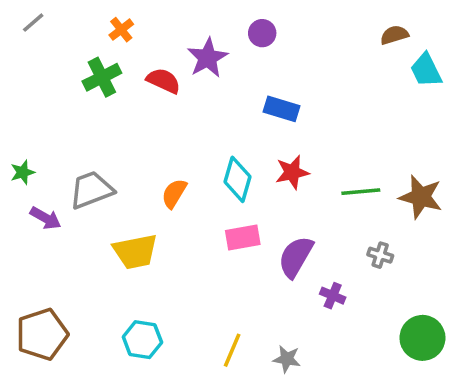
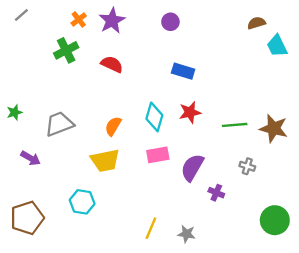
purple star: (208, 58) -> (112, 21), moved
red semicircle: (164, 81) -> (112, 64), moved
purple arrow: (46, 218) -> (31, 158), moved
yellow trapezoid: (135, 252) -> (105, 161), moved
cyan hexagon: (142, 340) -> (82, 202), moved

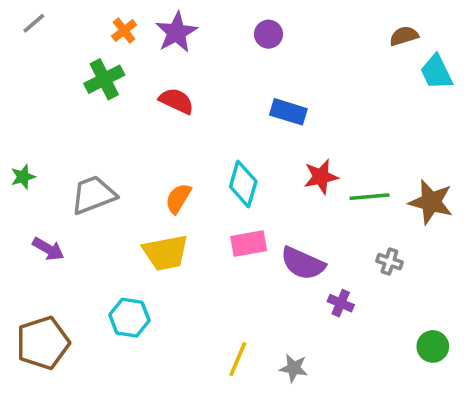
red star: (190, 112) -> (321, 177), moved
purple semicircle: (192, 167) -> (303, 263), turned -96
green circle: (275, 220) -> (433, 346), size x0.7

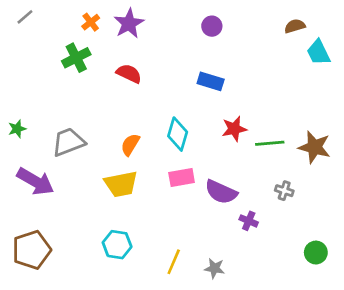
purple circle: (268, 34) -> (212, 26), moved
purple arrow: (48, 249) -> (35, 181), size x1.6
cyan hexagon: (129, 318) -> (117, 245), moved

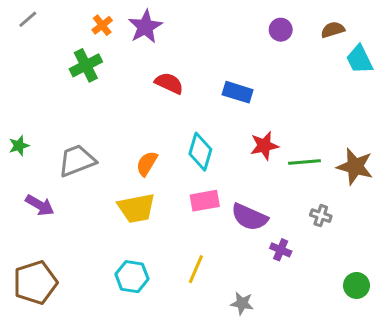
purple circle: (212, 26) -> (281, 30), moved
red semicircle: (129, 73) -> (169, 83), moved
purple arrow: (35, 181) -> (40, 205), size x0.7
yellow line: (174, 262) -> (196, 269), moved

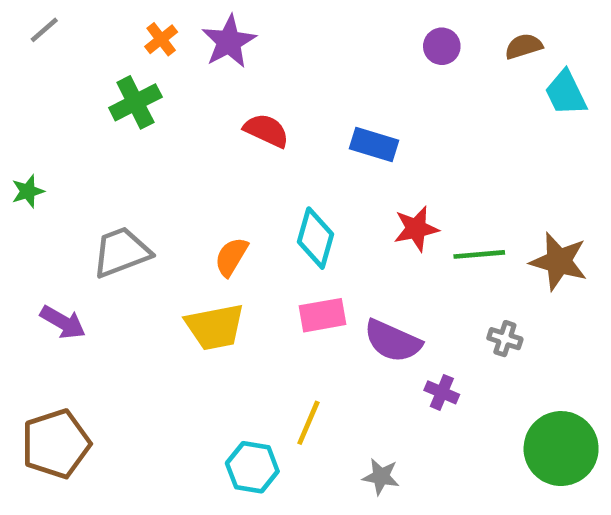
green star: (19, 146) -> (28, 191), moved
cyan hexagon: (132, 277) -> (252, 467), moved
green circle: (357, 285) -> (561, 449), size x1.8

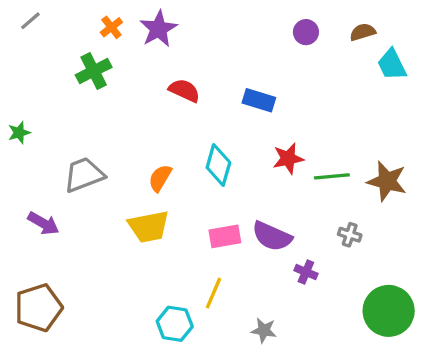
pink rectangle: (323, 315) -> (225, 236), moved

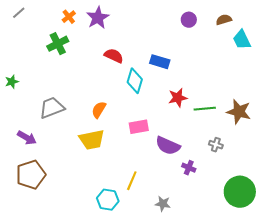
cyan diamond: (218, 165) -> (135, 81), moved
pink rectangle: (225, 236) -> (139, 127), moved
brown pentagon: (39, 308) -> (31, 175), moved

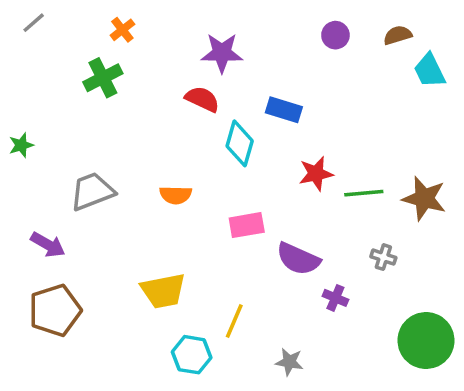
purple star: (98, 18) -> (222, 53), moved, turned 30
orange semicircle: (99, 110) -> (176, 195), turned -120
yellow trapezoid: (92, 140) -> (163, 291), moved

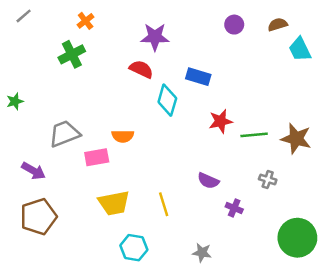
pink rectangle: (247, 225) -> (97, 157), moved
purple semicircle: (298, 259) -> (208, 181), size x0.7
yellow line: (234, 321) -> (164, 204), moved, turned -40

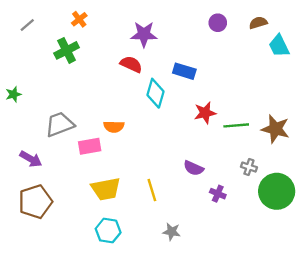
gray line: (24, 16) -> (27, 25), moved
green circle: (297, 238) -> (277, 191), moved
cyan hexagon: (134, 248) -> (108, 231), moved
gray star: (202, 253) -> (172, 232), moved

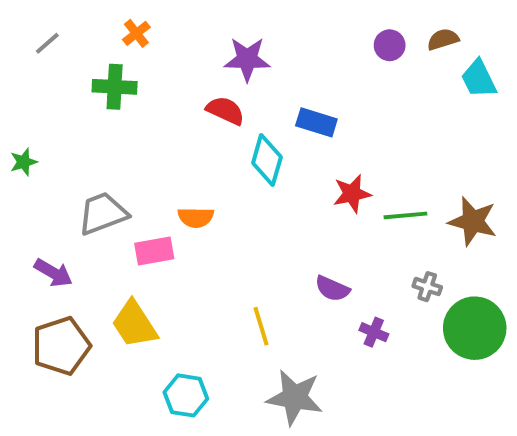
purple circle: (218, 23) -> (390, 45), moved
green cross: (67, 50) -> (115, 87), turned 30
yellow trapezoid: (106, 189) -> (134, 324), moved, turned 68
gray star: (172, 232) -> (295, 397), size x1.8

